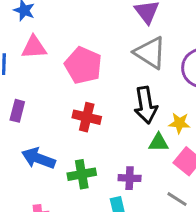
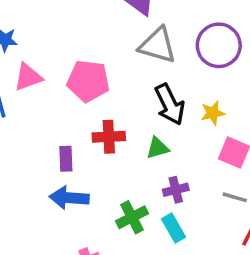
purple rectangle: (17, 111) -> (66, 159), moved
green triangle: (159, 142) -> (158, 148), moved
green cross: (82, 174) -> (132, 217), moved

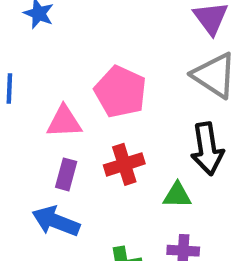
pink triangle: (28, 77) -> (64, 122), moved
red cross: (109, 137) -> (124, 164), turned -32

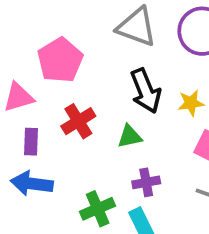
pink pentagon: (120, 92) -> (60, 60), turned 30

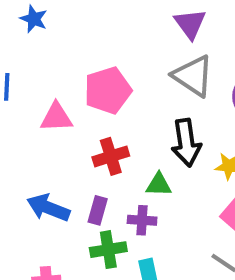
purple rectangle: (31, 142) -> (98, 210), moved
purple cross: (146, 182) -> (142, 220), moved

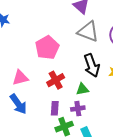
pink triangle: (56, 117) -> (20, 78), moved
blue arrow: (48, 208) -> (18, 104), moved, turned -135

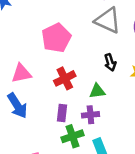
black arrow: (92, 65) -> (110, 62), size x0.6

